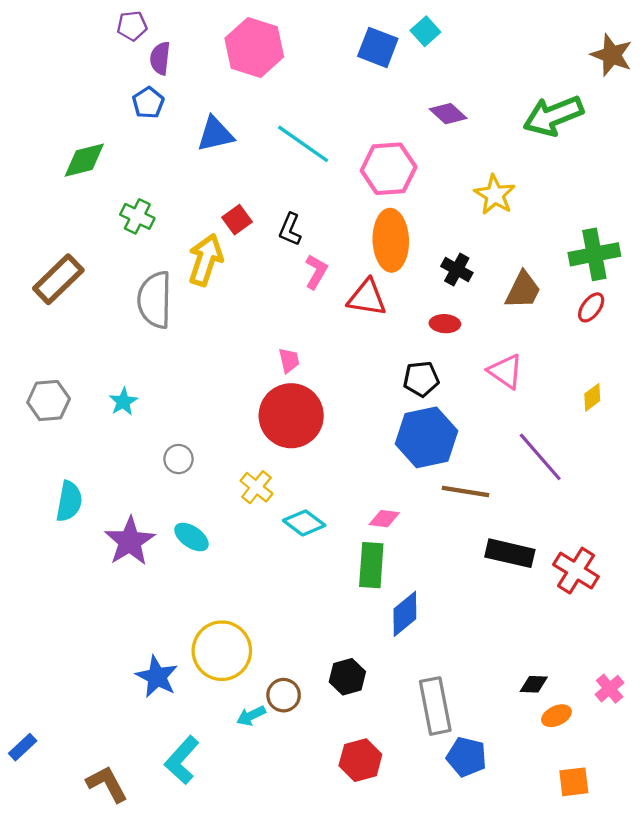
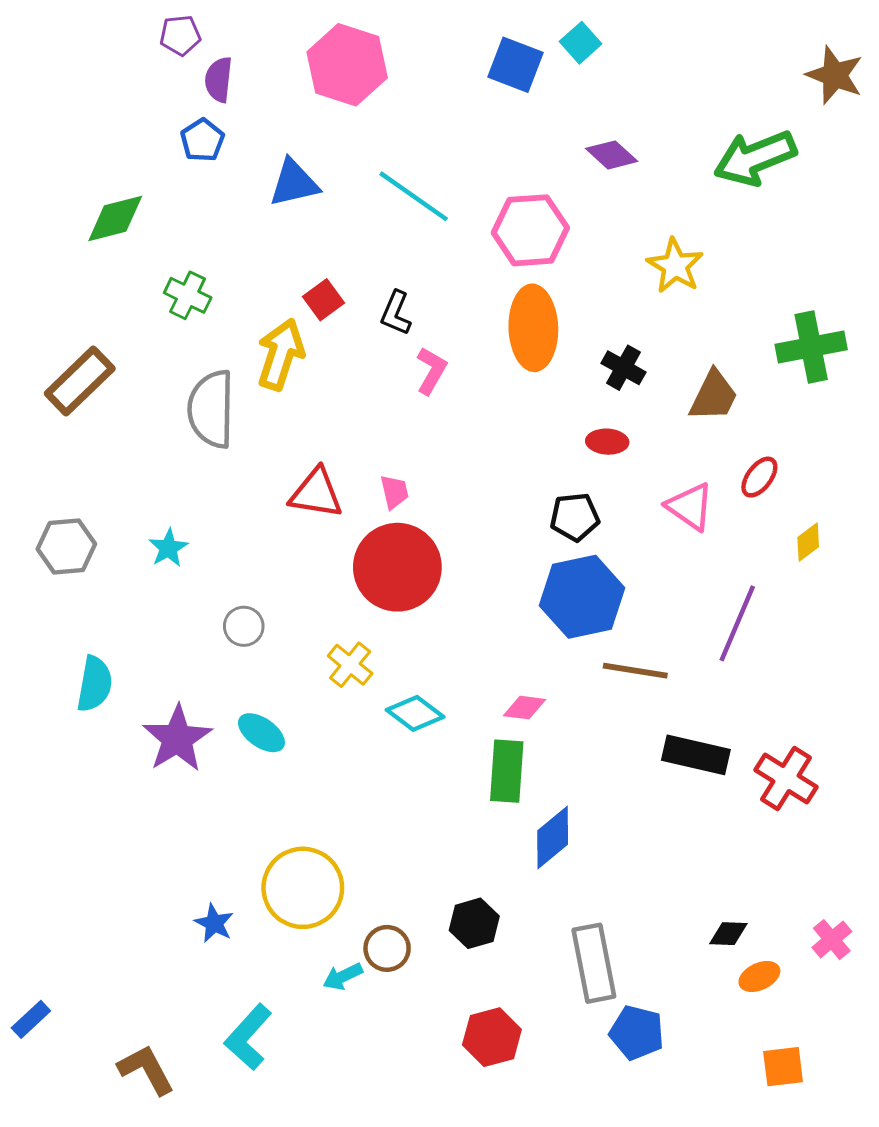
red triangle: (367, 298) -> (316, 493), moved
red ellipse: (591, 307) -> (759, 477), moved
purple line: (540, 457) -> (737, 623), turned 64
blue star: (157, 677) -> (214, 923), size x0.7

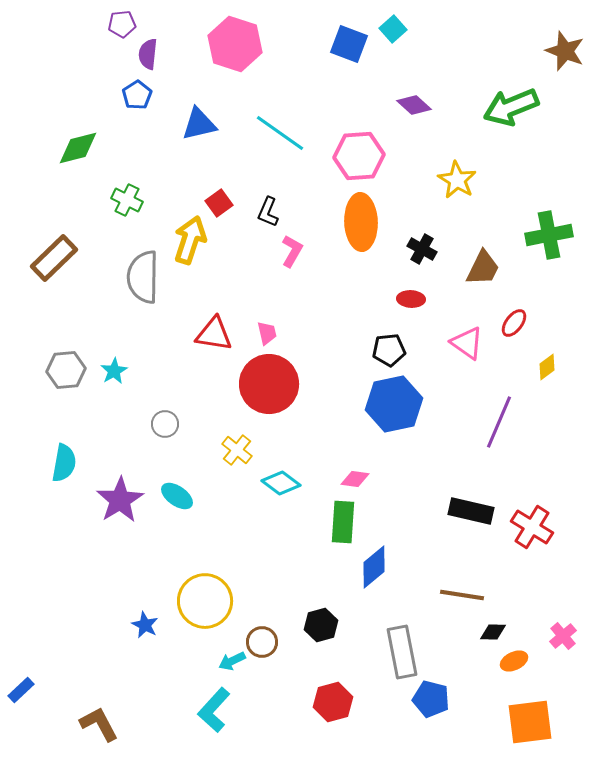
gray hexagon: (66, 547) -> (66, 370), moved
brown line: (635, 671) -> (462, 595), moved
cyan L-shape: (248, 1037) -> (214, 710), moved
orange square: (783, 1067) -> (530, 722), size x1.6

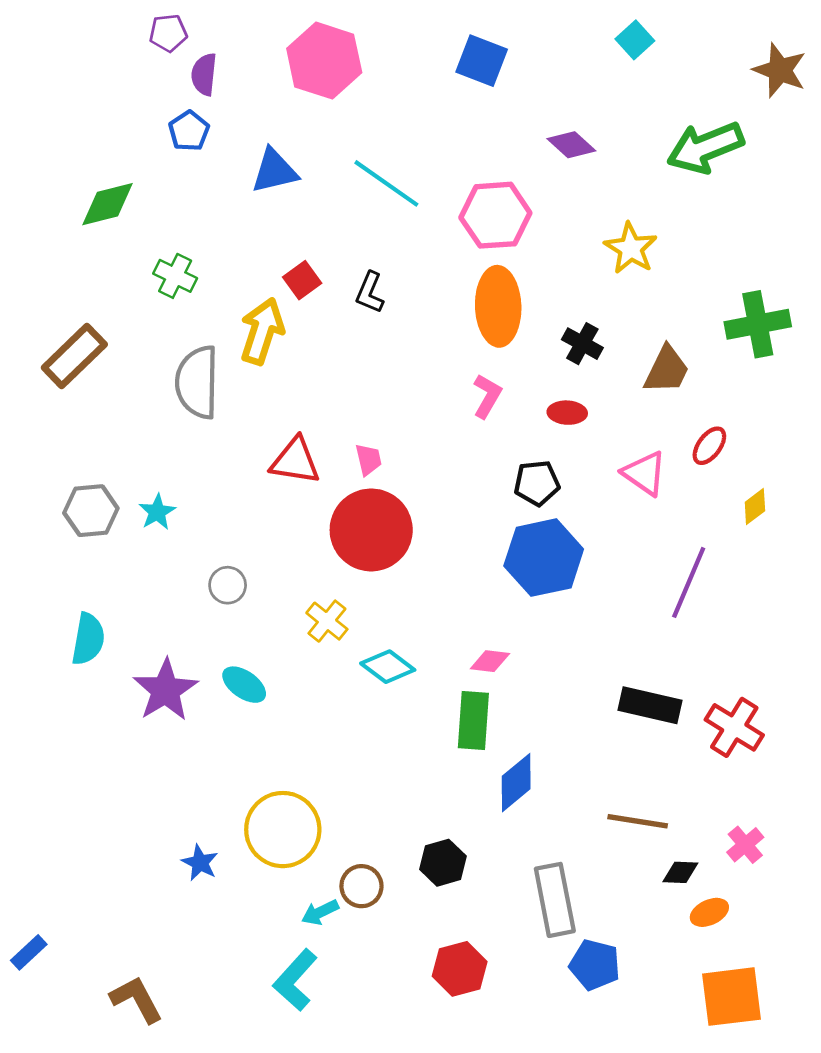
cyan square: (393, 29) -> (635, 40), moved
pink L-shape: (292, 251) -> (487, 396), moved
pink cross: (563, 636) -> (745, 845), moved

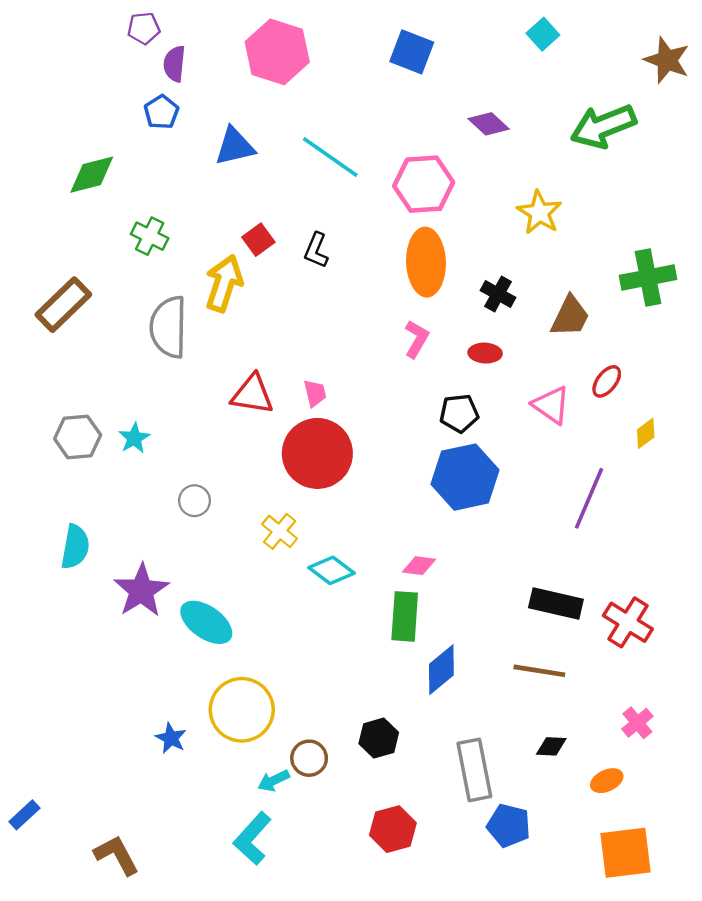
cyan ellipse: (244, 685) -> (206, 622), moved, size x1.4
brown line: (638, 821) -> (539, 671), moved
black diamond: (680, 872) -> (551, 746), moved

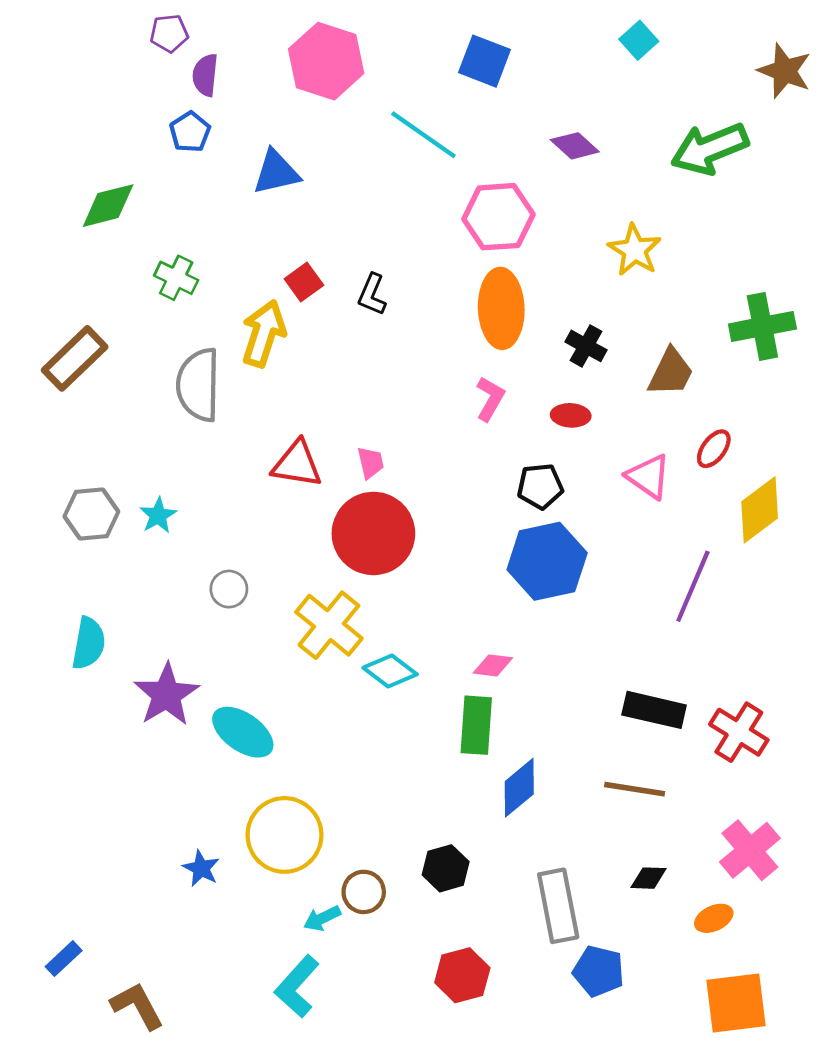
cyan line: (330, 157) -> (423, 135), moved
yellow diamond: (646, 433) -> (760, 510), size x1.8
yellow cross: (280, 531) -> (329, 625), size x1.6
pink cross: (637, 723) -> (750, 850), size x1.6
blue rectangle: (24, 815) -> (64, 959), moved

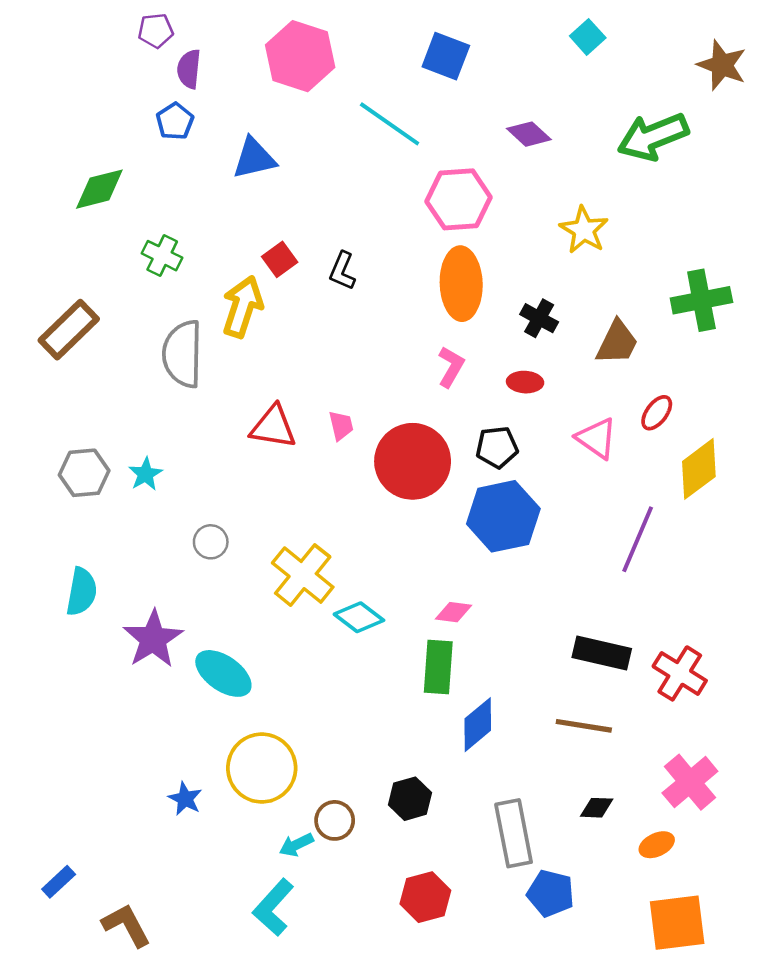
red circle: (373, 533) -> (413, 461), moved

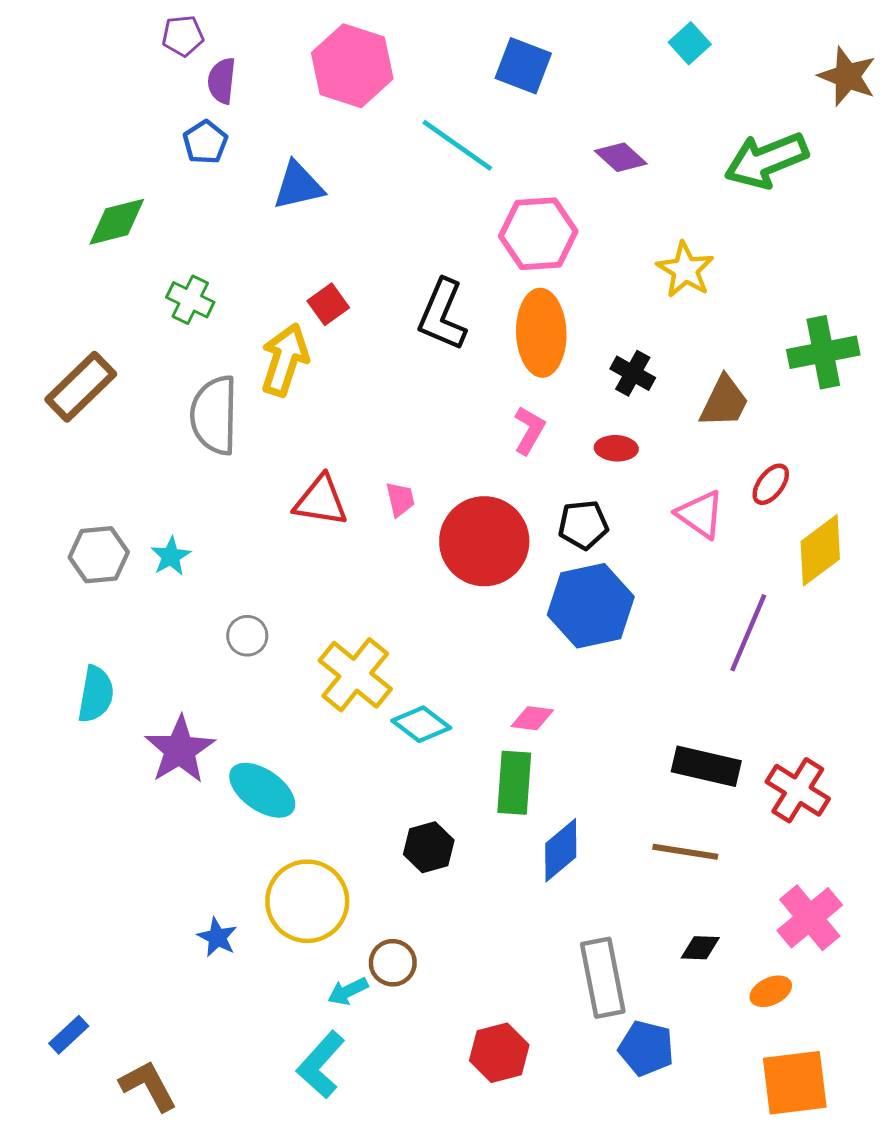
black L-shape: (342, 271) -> (442, 315), moved, size x1.6
black hexagon: (410, 799) -> (429, 847), moved

